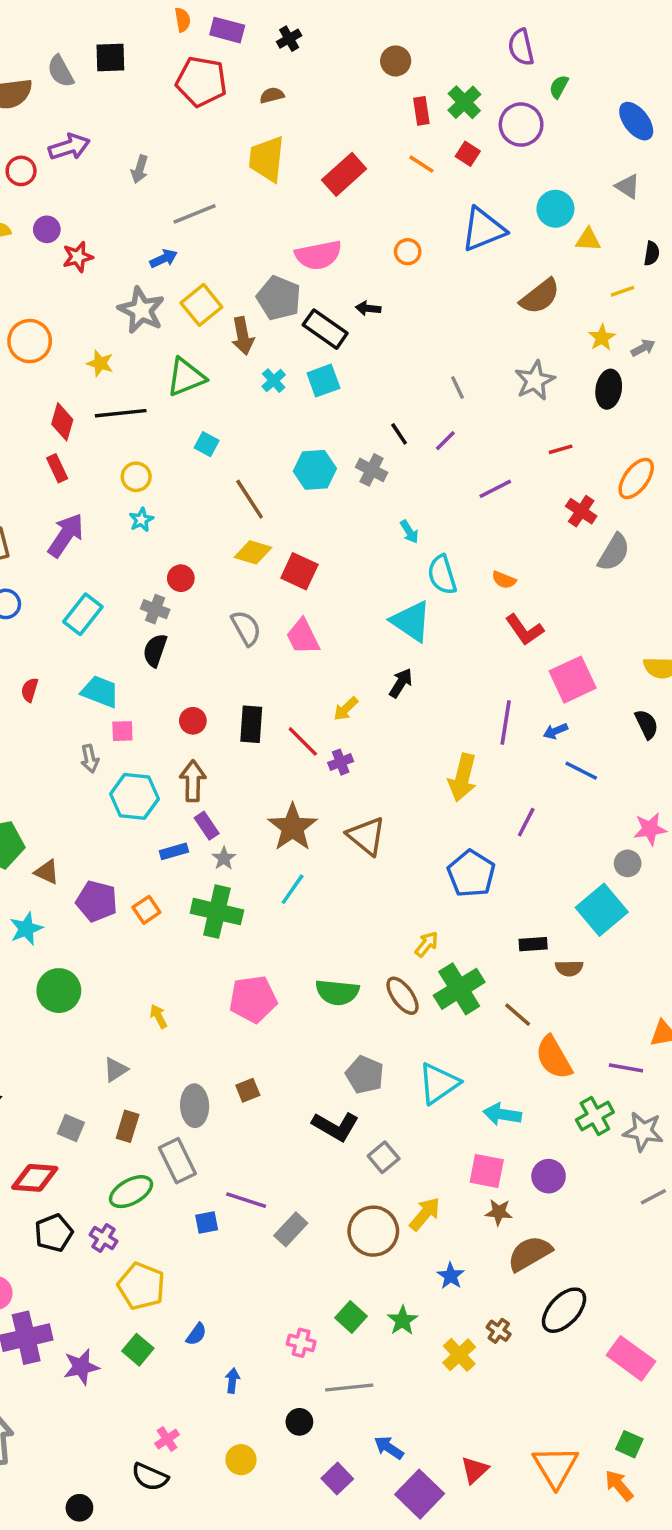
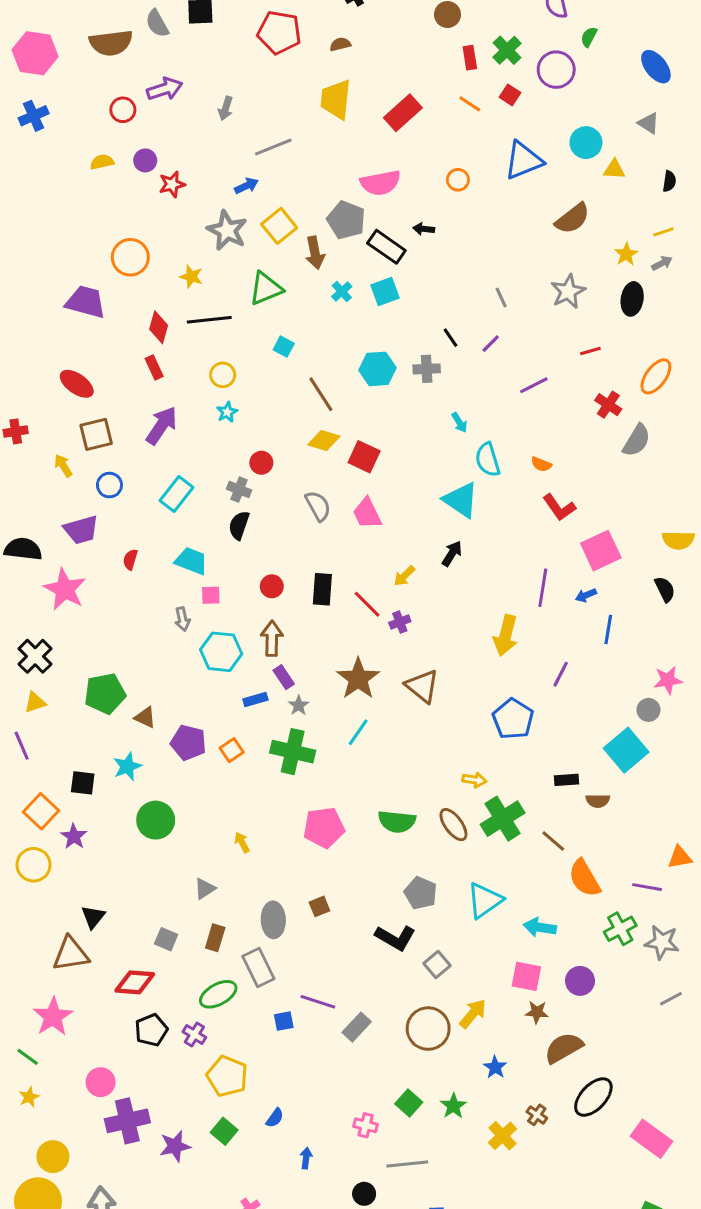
yellow line: (622, 291) -> (663, 232), moved
gray cross: (372, 470) -> (427, 369), turned -30
blue line: (581, 771) -> (608, 629), turned 72
yellow arrow: (427, 944) -> (474, 780), turned 60

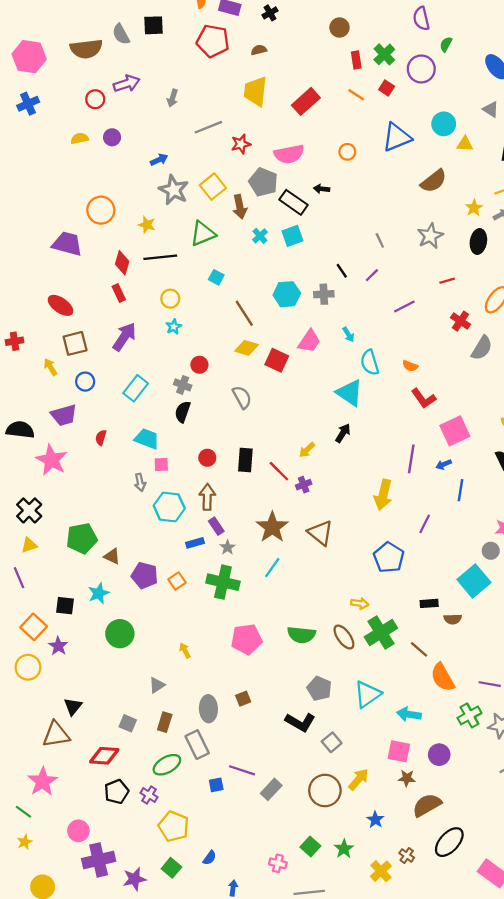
red star: (172, 184) -> (241, 144), moved
blue arrow: (246, 186) -> (159, 160), moved
pink trapezoid: (367, 513) -> (309, 341), moved, turned -120

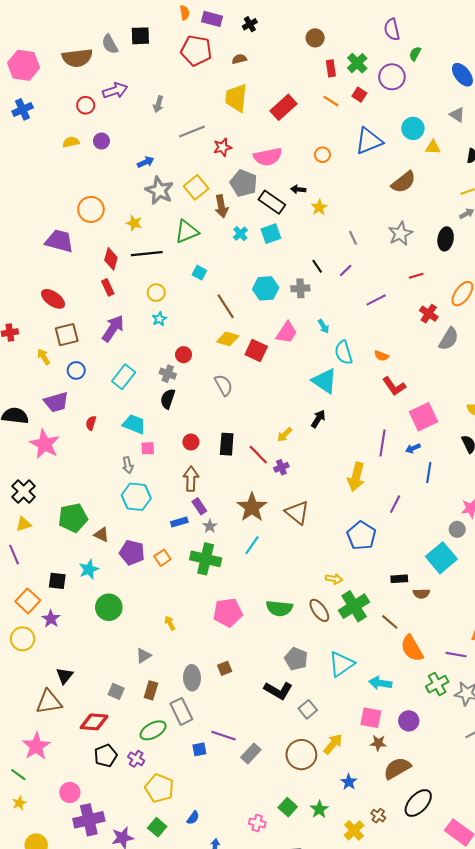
yellow star: (474, 208) -> (319, 207), moved
cyan hexagon: (169, 507) -> (136, 497), moved

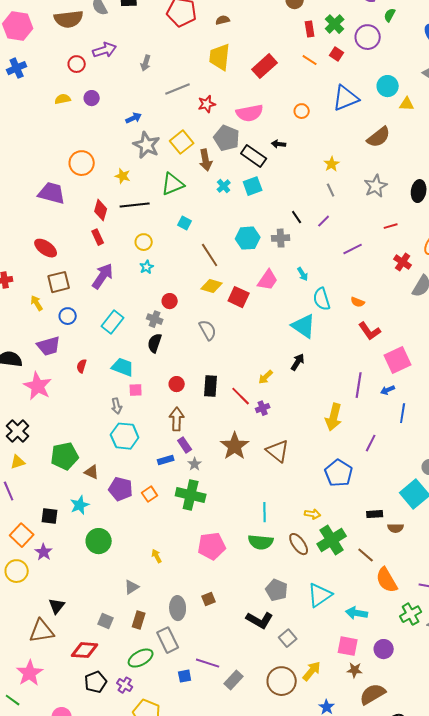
yellow star: (319, 207) -> (332, 164), moved
cyan line: (252, 545) -> (265, 512), moved, turned -36

